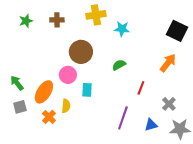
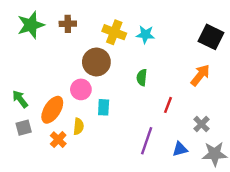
yellow cross: (96, 15) -> (114, 32), moved, turned 30
green star: (26, 21) -> (31, 25), size x1.6
green semicircle: (119, 65) -> (142, 78), turned -56

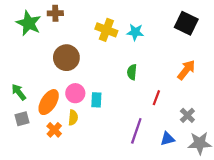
brown cross: (68, 24) -> (55, 13), moved
green star: (31, 25) -> (29, 23), turned -30
black square: (211, 37) -> (186, 23), moved
brown circle: (96, 62) -> (66, 58), moved
pink circle: (81, 89) -> (75, 93), moved

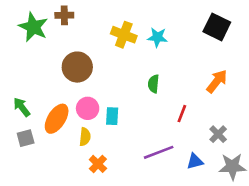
orange cross: (54, 130) -> (98, 164), moved
purple line: (136, 131) -> (159, 152), turned 50

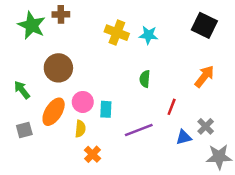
brown circle: (77, 67) -> (58, 68), moved
green arrow: (22, 107) -> (22, 90), moved
purple line: (159, 152) -> (139, 130), moved
blue triangle: (195, 161) -> (184, 137), moved

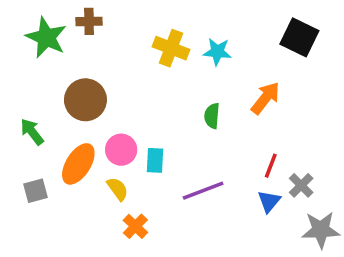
orange arrow: (204, 76) -> (265, 98), moved
red line: (172, 107) -> (271, 166), moved
yellow semicircle: (80, 129) -> (118, 189), turned -42
blue triangle: (184, 137) -> (269, 201), turned -35

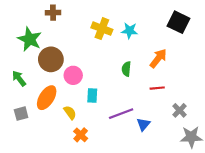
green star: (46, 37) -> (30, 39), moved
pink circle: (121, 150) -> (73, 75), moved
red line: (271, 166) -> (157, 88), moved, turned 64
blue triangle: (269, 201) -> (143, 124), moved

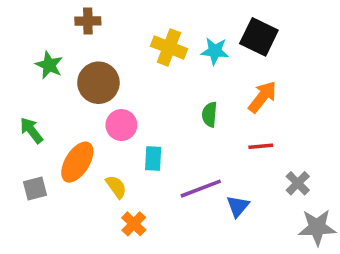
black square: (178, 22) -> (259, 37), moved
green star: (30, 39) -> (49, 65), size x0.7
brown circle: (51, 59) -> (98, 83), moved

